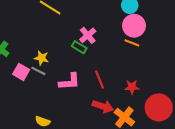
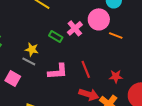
pink circle: (134, 26) -> (99, 19), moved
green rectangle: (79, 47) -> (56, 36), moved
pink square: (21, 72) -> (13, 78), moved

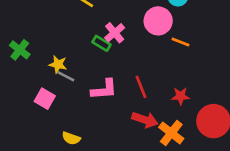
pink cross: (75, 28) -> (115, 33), moved
yellow star: (32, 49) -> (58, 64), moved

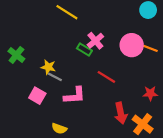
pink circle: (158, 21) -> (132, 45), moved
red line: (141, 87) -> (106, 77), moved, turned -36
pink L-shape: (104, 89) -> (75, 96), moved
red arrow: (145, 120) -> (121, 113), turned 60

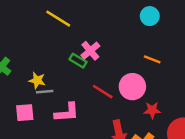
pink circle: (132, 45) -> (132, 87), moved
gray line: (55, 77) -> (45, 92), turned -32
pink square: (37, 96) -> (25, 113), turned -35

